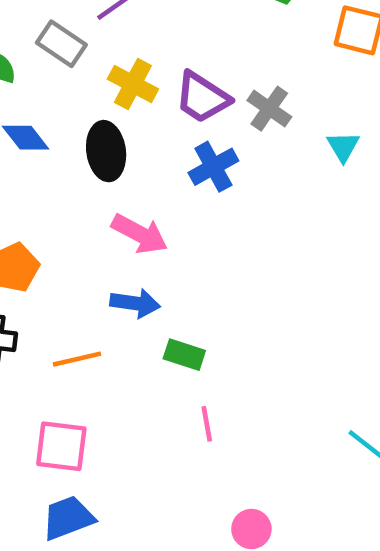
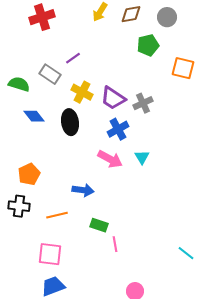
gray cross: (269, 109) -> (143, 103), turned 30
cyan triangle: (343, 147) -> (142, 157), moved
pink arrow: (140, 234) -> (110, 159), moved
green rectangle: (184, 355) -> (99, 225), moved

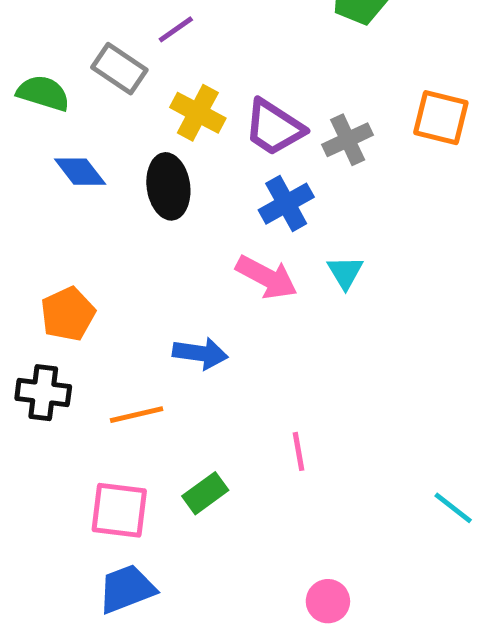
orange square: (183, 68) -> (441, 118), moved
green rectangle: (99, 225) -> (205, 493), moved, turned -54
pink line: (115, 244) -> (298, 451), moved

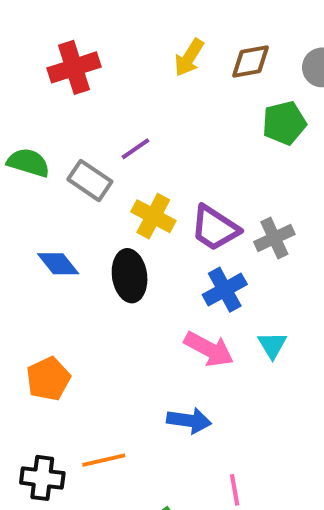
green semicircle: (43, 93) -> (28, 163), moved
blue arrow: (200, 353) -> (189, 420), moved
black cross: (43, 393) -> (42, 478), moved

